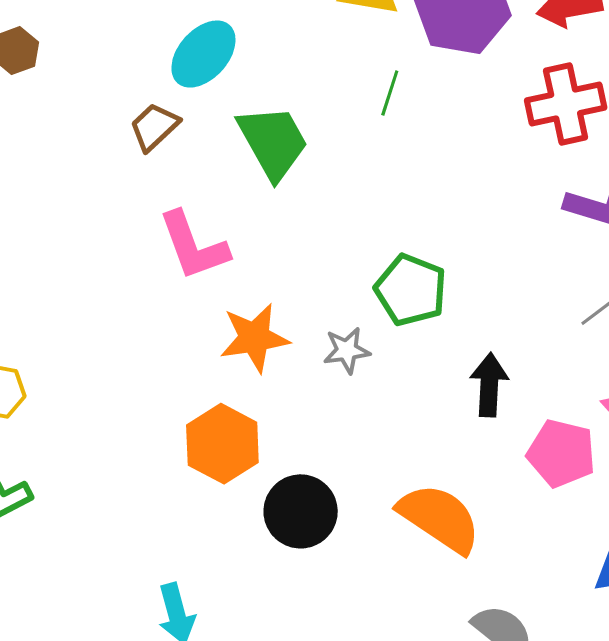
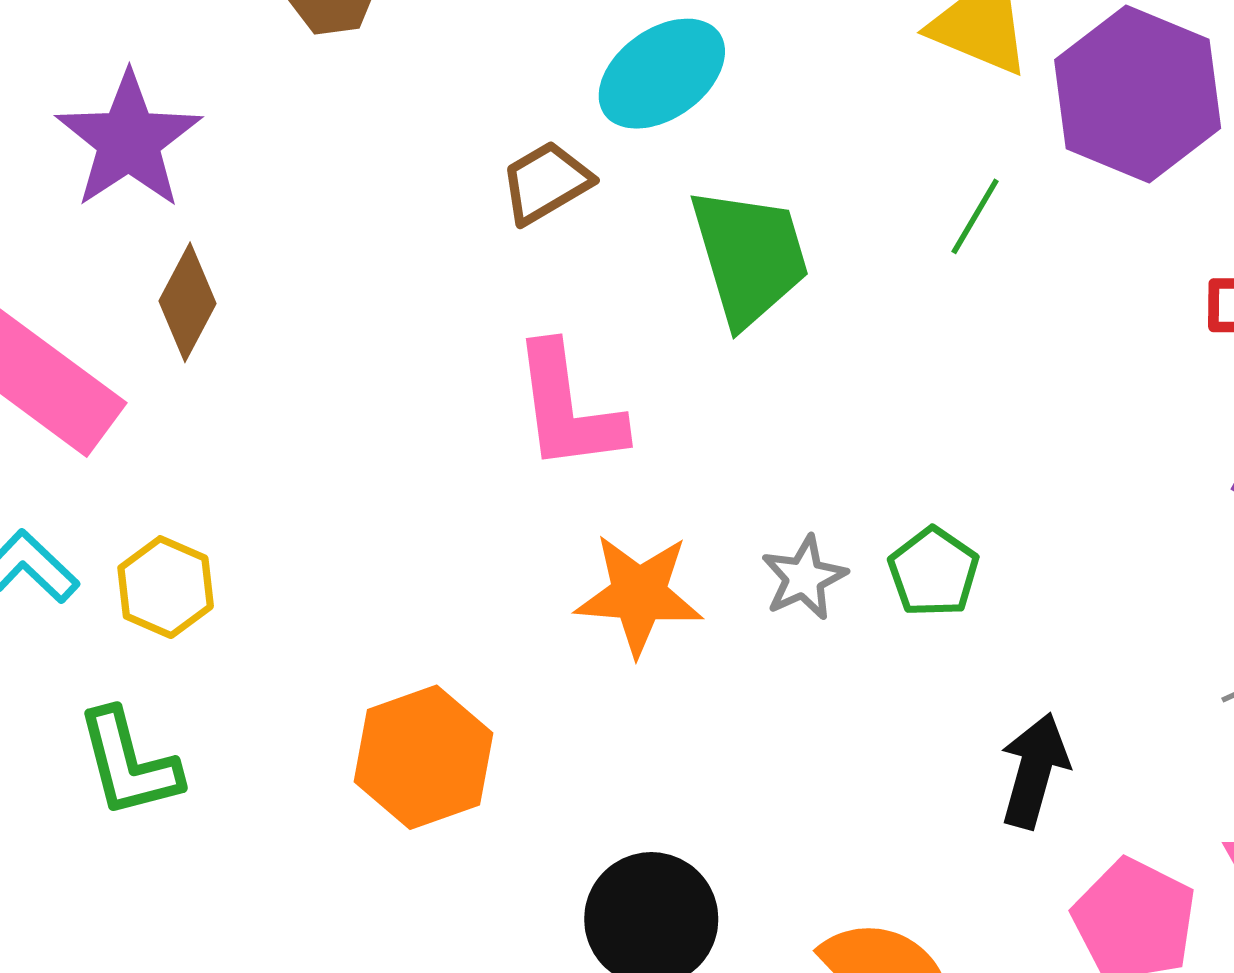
green pentagon: (411, 290) -> (934, 572), size x0.7
gray star: (347, 350) -> (804, 578), moved, turned -30
orange hexagon: (222, 444) -> (423, 757), moved

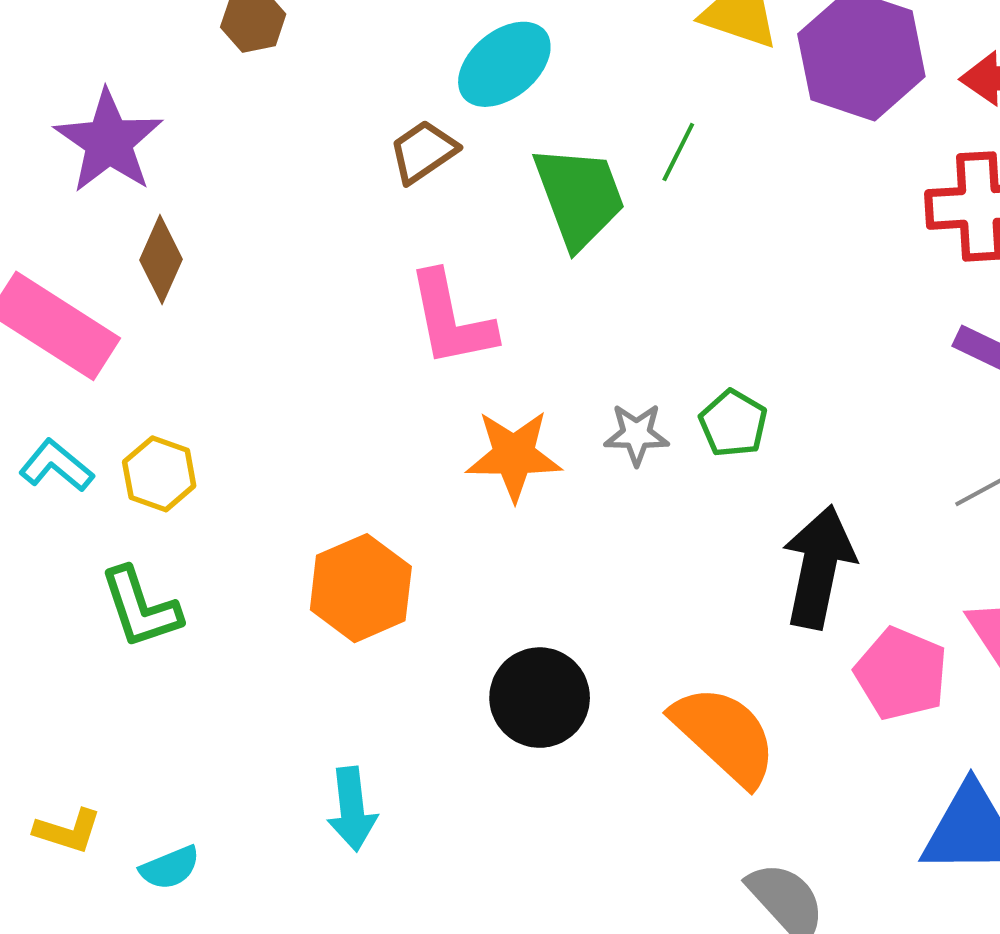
green line: (975, 216) -> (678, 152), moved
gray star: (804, 578) -> (637, 434), turned 30
black arrow: (1034, 771) -> (819, 567), size x1.4

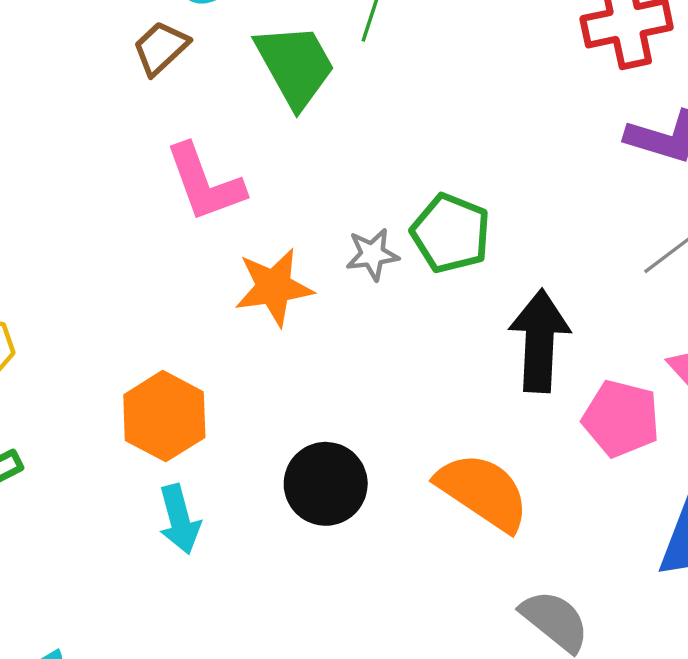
green pentagon: (733, 423) -> (451, 233), size x1.4
cyan arrow: (352, 809) -> (179, 519), moved

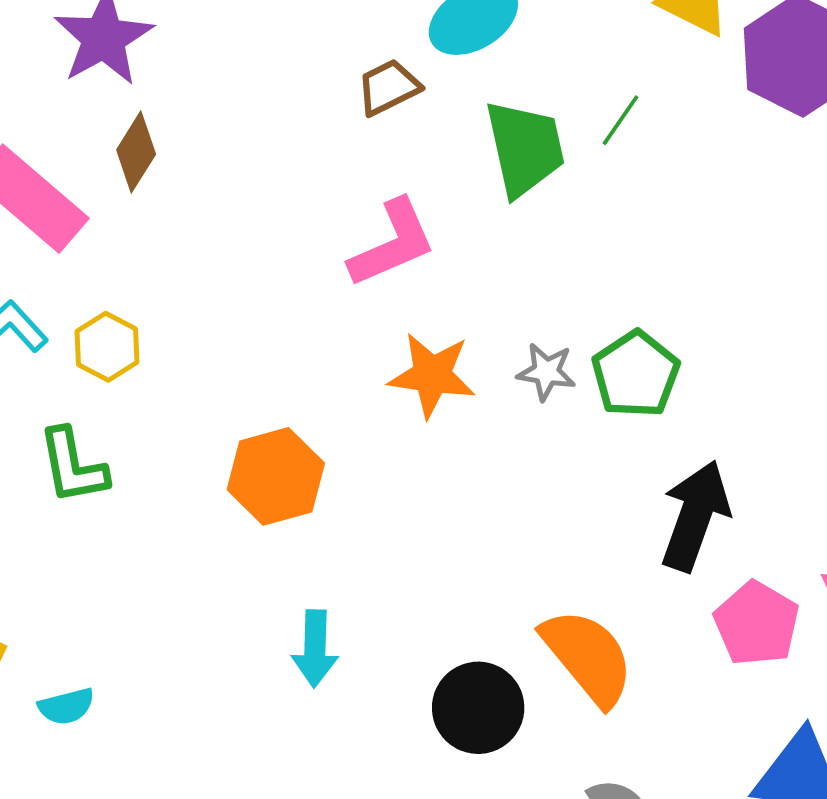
pink L-shape: (205, 183) -> (392, 243), turned -110
black circle: (326, 484) -> (478, 708), moved
cyan arrow: (179, 519) -> (315, 649), moved

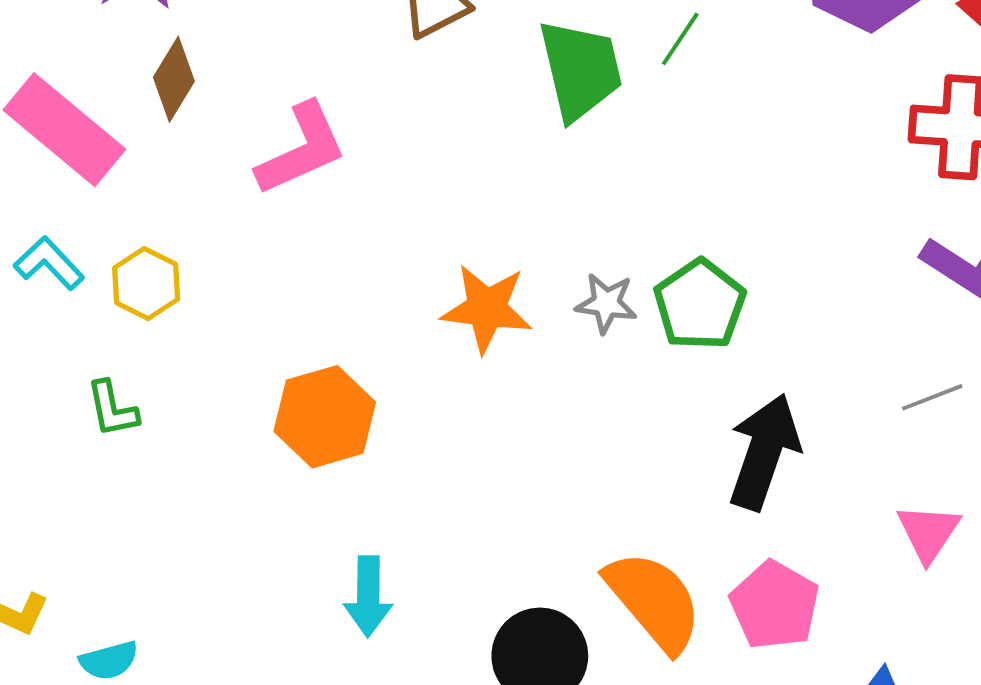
pink L-shape: (392, 243) -> (302, 149), moved
green L-shape: (73, 466) -> (112, 409), size x0.7
pink pentagon: (757, 623) -> (775, 605), moved

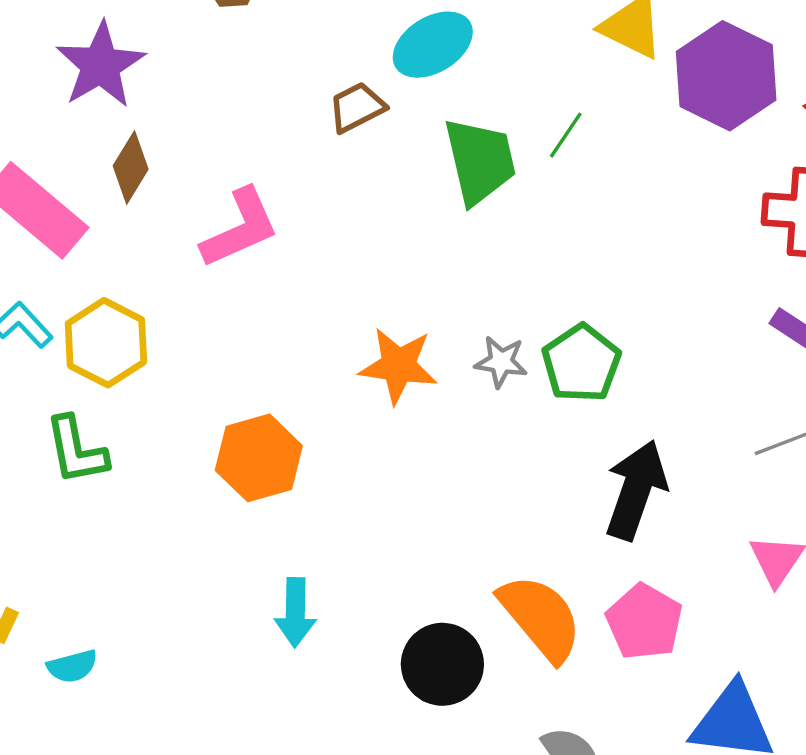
yellow hexagon: (146, 284) -> (106, 343), size x1.4
green L-shape: (112, 409) -> (76, 450), size x1.4

